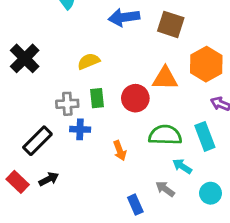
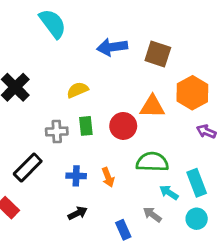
blue cross: (80, 129) -> (76, 176), moved
cyan rectangle: (205, 136) -> (197, 183), moved
black arrow: (49, 179) -> (78, 213), moved

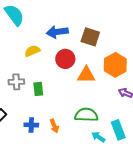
yellow semicircle: (78, 90) -> (32, 51), moved
red circle: (123, 126) -> (65, 59), moved
gray cross: (57, 132) -> (16, 82), moved

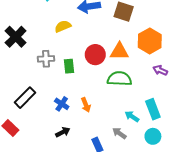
red circle: (65, 59) -> (95, 55), moved
green semicircle: (86, 115) -> (119, 79), moved
blue cross: (31, 125) -> (62, 104), turned 32

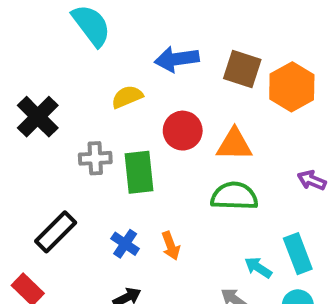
orange hexagon: (150, 41) -> (292, 87), moved
red circle: (95, 55) -> (183, 131), moved
green rectangle: (69, 66) -> (139, 172), size x1.5

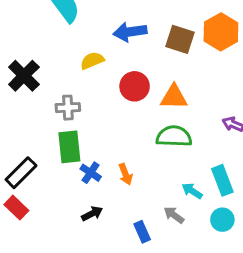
orange hexagon: (292, 87) -> (221, 32), moved
green rectangle: (139, 172) -> (69, 147), moved
black rectangle: (56, 232) -> (21, 173), moved

